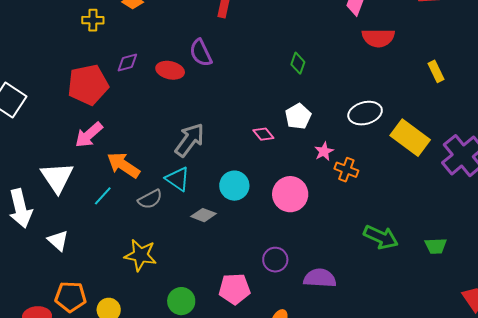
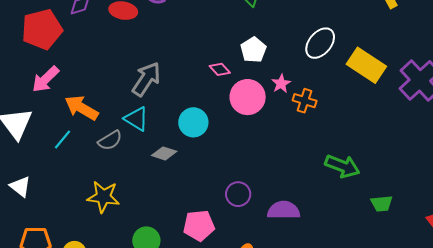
white ellipse: (365, 113) -> (320, 43), turned -32
pink circle: (290, 194) -> (248, 97), moved
green trapezoid: (436, 246) -> (382, 203), moved

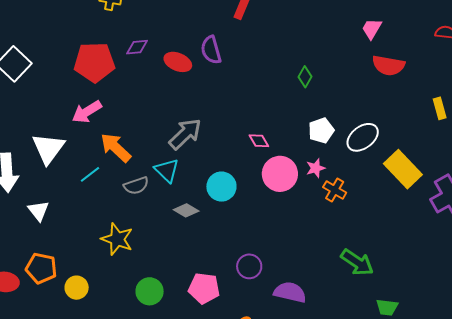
white pentagon: (253, 50) -> (321, 130), moved

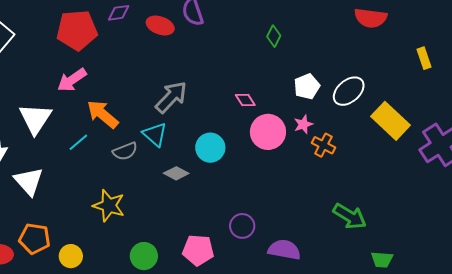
green diamond: (305, 77) -> (274, 36), moved
white triangle: (38, 211) -> (29, 181), size x1.4

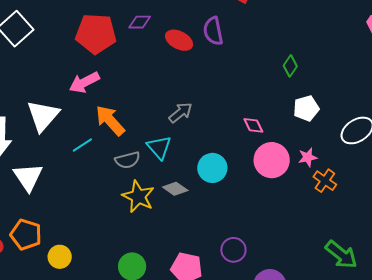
white pentagon: (307, 86) -> (306, 108), moved
gray arrow: (171, 97) -> (181, 113), size x0.7
yellow star: (109, 206) -> (138, 197), moved

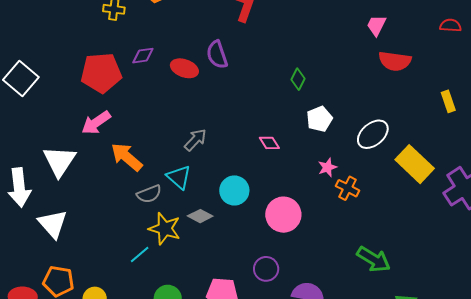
cyan line: (82, 145) -> (140, 255), moved
pink circle: (272, 160) -> (283, 215), moved

